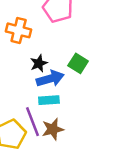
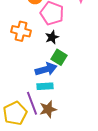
black star: (39, 63) -> (52, 37), moved
green square: (78, 63) -> (59, 57), moved

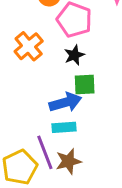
orange cross: (21, 31) -> (29, 46), turned 36
green square: (59, 57) -> (85, 85), turned -35

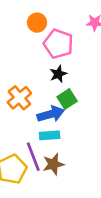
orange cross: (29, 46) -> (19, 98), moved
green square: (85, 85) -> (67, 99), turned -30

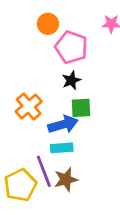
green square: (67, 99) -> (81, 108), turned 30

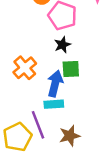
blue arrow: (63, 124) -> (55, 84), turned -60
brown star: (66, 180) -> (70, 136), moved

